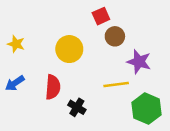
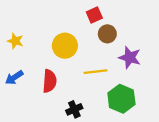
yellow line: (116, 85) -> (96, 72), moved
black cross: (77, 107) -> (74, 109), moved, turned 35
green hexagon: (147, 109) -> (121, 99), moved

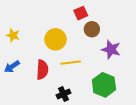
yellow line: (96, 72) -> (71, 63), moved

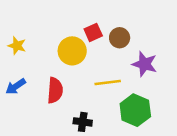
red square: (81, 13) -> (93, 32), moved
yellow line: (71, 63) -> (108, 82), moved
black cross: (64, 94) -> (83, 122), turned 32

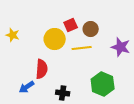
purple star: (145, 64) -> (121, 47), moved
yellow line: (108, 82) -> (82, 48), moved
blue arrow: (16, 86) -> (27, 87), moved

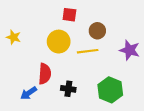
red square: (71, 25) -> (69, 15), moved, turned 32
black cross: (63, 93) -> (68, 89), moved

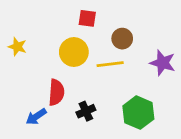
black cross: (68, 89) -> (86, 111), turned -32

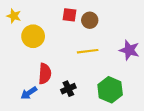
brown circle: (122, 39) -> (90, 20), moved
yellow star: (17, 47) -> (14, 16), moved
yellow circle: (74, 52) -> (33, 36), moved

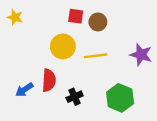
yellow circle: (33, 36) -> (63, 46), moved
blue arrow: (29, 93) -> (24, 90), moved

